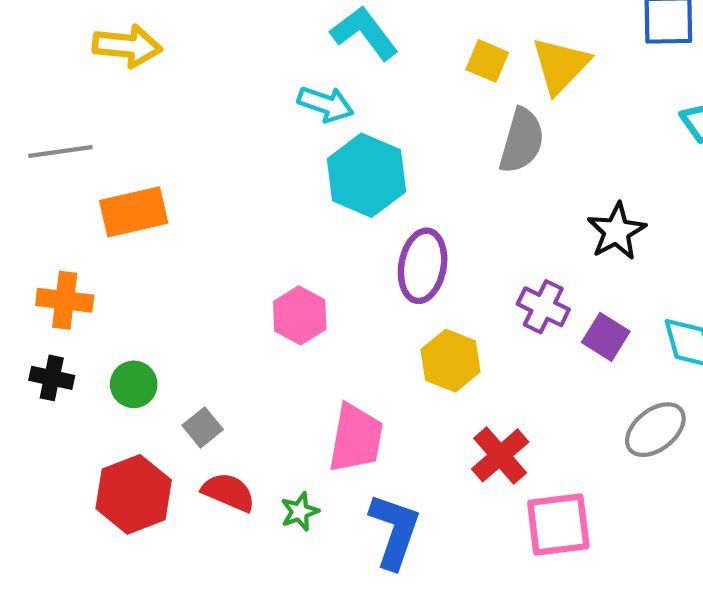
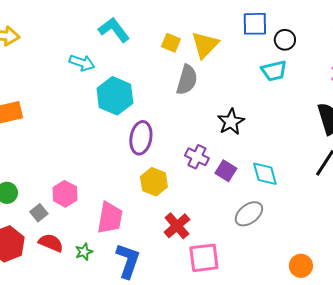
cyan arrow: (326, 104) -> (82, 63), moved
pink hexagon: (300, 315) -> (65, 194), moved

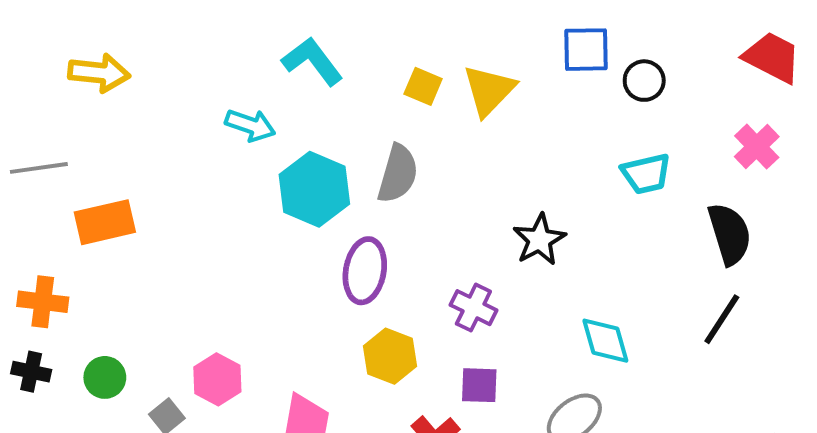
cyan trapezoid: (274, 71) -> (646, 174), moved
gray semicircle: (187, 80) -> (398, 174), moved
purple square: (226, 171) -> (479, 385), moved, turned -30

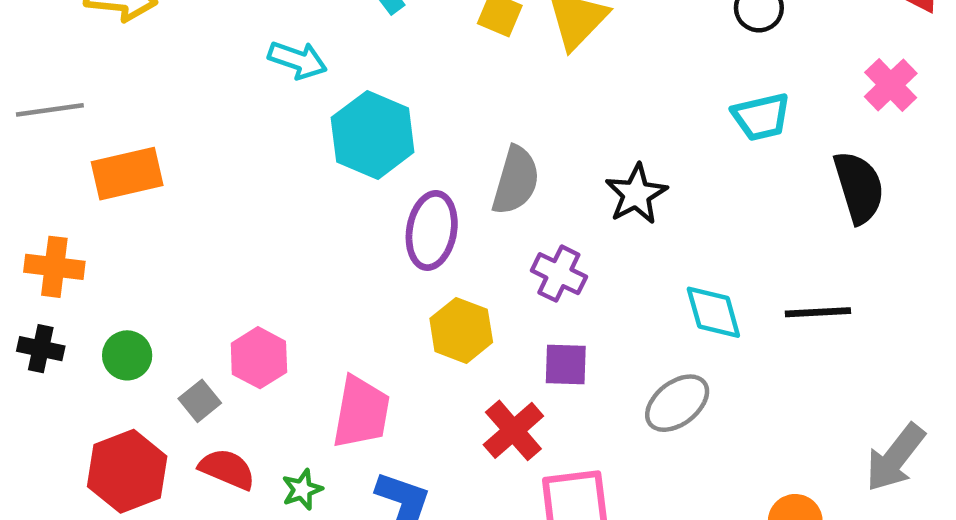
gray semicircle: (398, 174) -> (516, 180), moved
black line: (722, 319) -> (818, 312), moved, turned 54

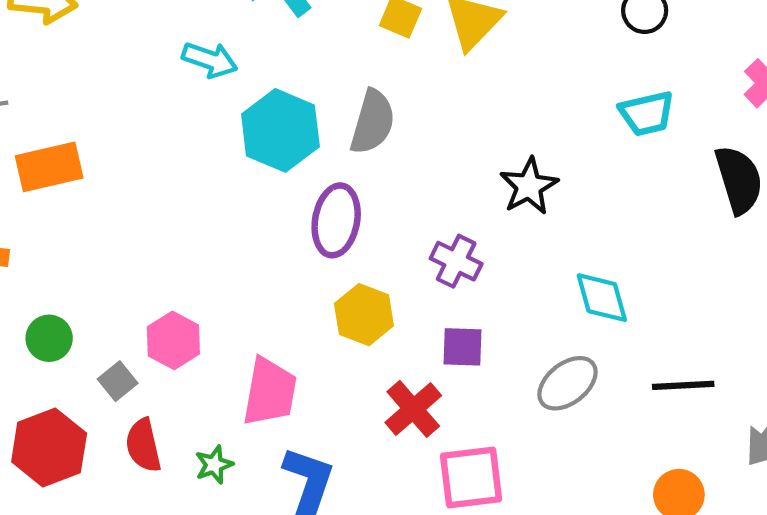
gray semicircle: (516, 180) -> (373, 122), moved
black line: (818, 312) -> (683, 385), moved
red semicircle: (227, 469) -> (143, 445), turned -126

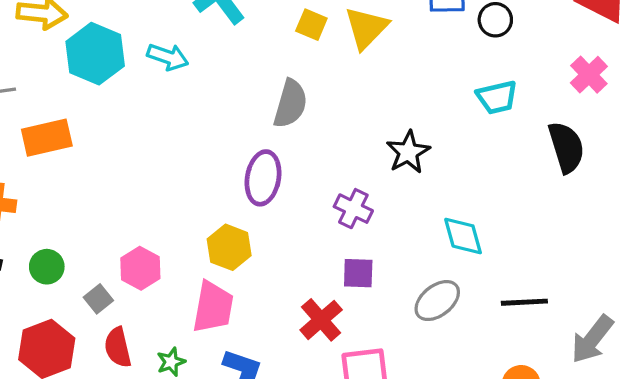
cyan hexagon: (280, 130) -> (95, 54), moved
yellow hexagon: (364, 315) -> (229, 247), moved

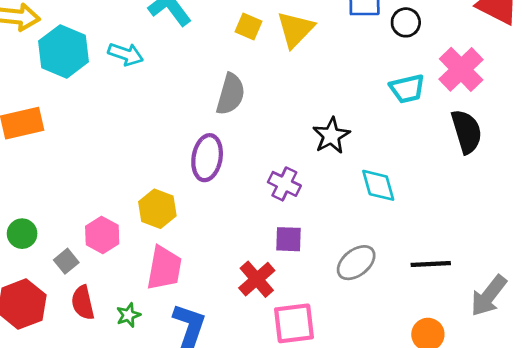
pink cross: (589, 75) -> (461, 69), moved, size x1.4
cyan diamond: (463, 236) -> (378, 185), moved
yellow hexagon: (229, 247) -> (157, 209), moved

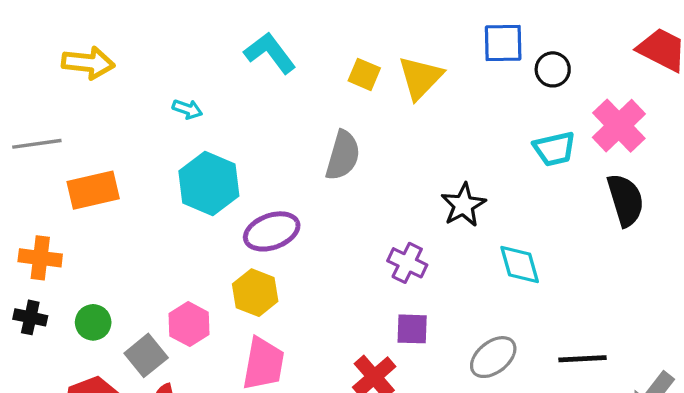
cyan hexagon: (63, 51) -> (209, 184), moved
cyan arrow: (126, 54) -> (187, 109), moved, size x0.7
purple ellipse: (207, 158) -> (272, 231), moved, turned 60
gray square: (66, 261) -> (146, 355), size x1.4

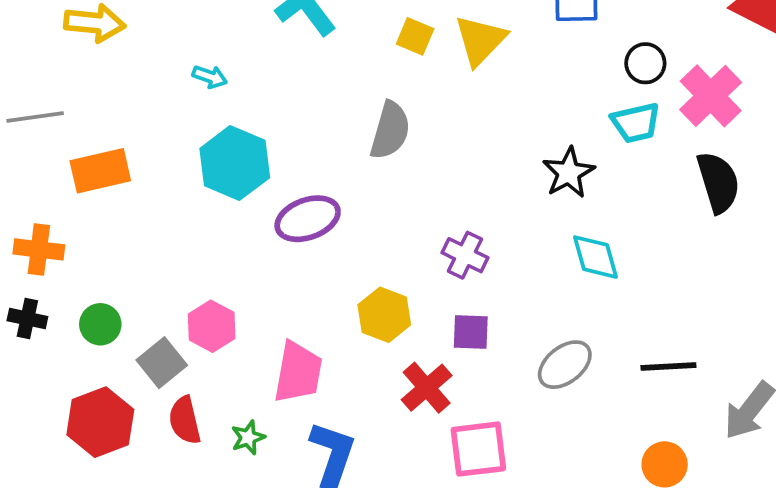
black circle: (553, 69) -> (645, 63), moved
black star: (463, 205) -> (569, 173), moved
yellow hexagon: (255, 293) -> (384, 315), moved

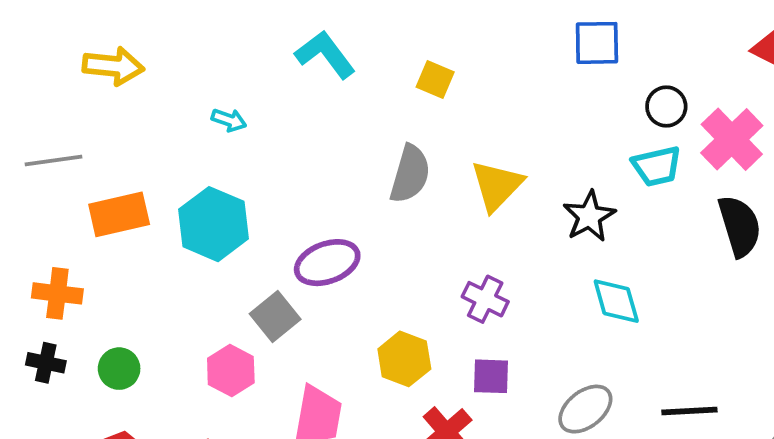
yellow triangle: (480, 40) -> (497, 186), moved
cyan hexagon: (235, 163) -> (213, 224), moved
gray square: (162, 363) -> (275, 317), moved

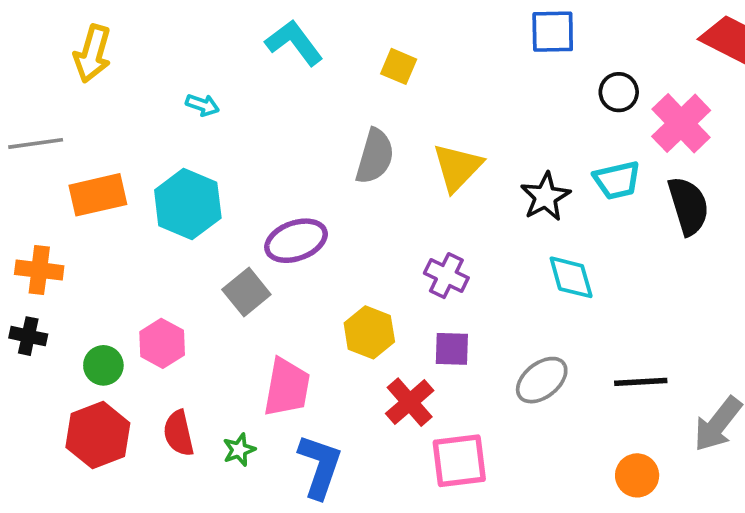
yellow arrow: (113, 66) -> (92, 54), turned 100
cyan trapezoid: (657, 166) -> (617, 180), moved
green circle: (119, 369) -> (103, 365), moved
pink hexagon: (231, 370) -> (162, 343), moved

